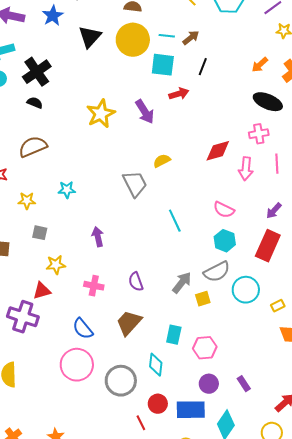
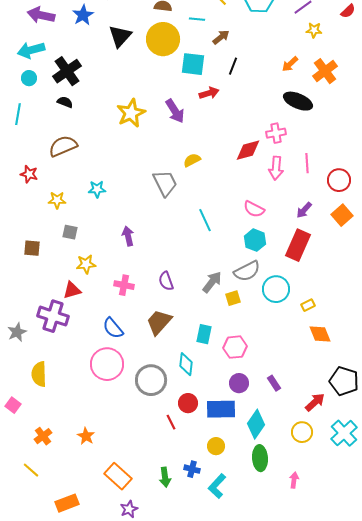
cyan line: (167, 36) -> (197, 19), moved
pink cross: (259, 134) -> (276, 133), moved

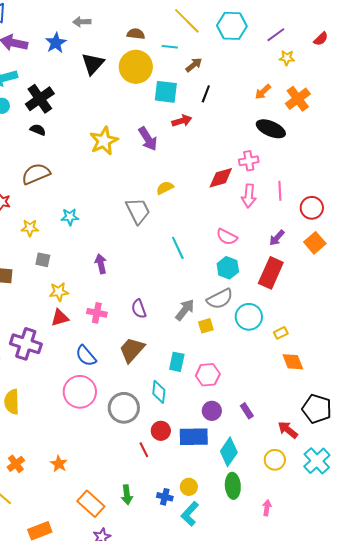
red triangle: (72, 290) -> (60, 318), moved
red arrow: (315, 402) -> (288, 430), turned -100
yellow circle: (216, 446) -> (189, 487), moved
green arrow: (165, 477) -> (127, 495), moved

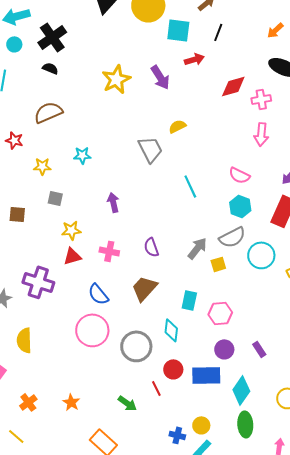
red diamond: (221, 178) -> (233, 86), moved
green arrow: (127, 495) -> (127, 403), moved, turned -48

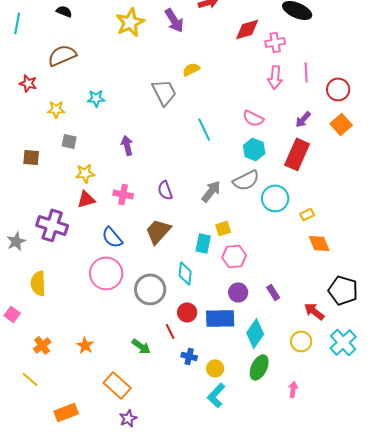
yellow square: (218, 264) -> (223, 228), moved
green ellipse: (245, 424) -> (259, 367), turned 30
blue cross: (177, 435) -> (189, 356), moved

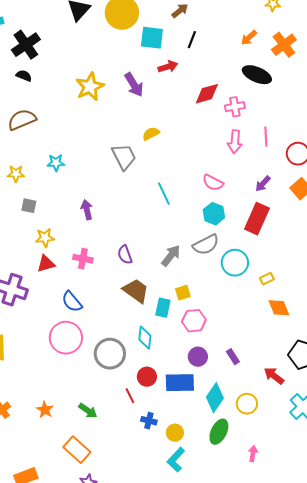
brown trapezoid: (158, 231) -> (136, 291), moved, turned 84
yellow circle: (301, 341) -> (247, 404), moved
green arrow: (141, 346) -> (88, 411), moved

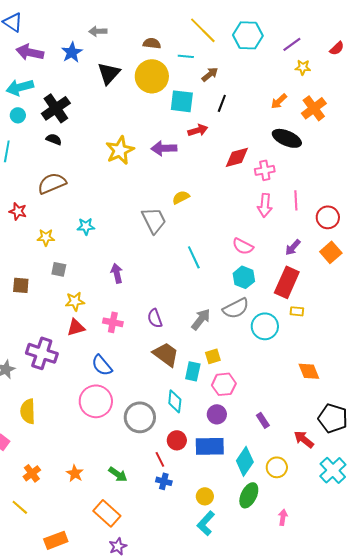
purple arrow: (134, 85) -> (164, 148), turned 120
yellow rectangle: (267, 279) -> (297, 311), moved, turned 32
purple circle: (198, 357) -> (217, 414), moved
blue cross: (149, 421) -> (164, 481), moved

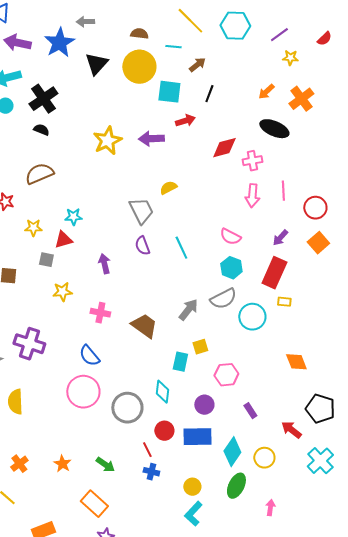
blue star: (72, 52) -> (59, 43), size x1.4
purple semicircle: (155, 318) -> (142, 246), moved
red triangle: (76, 327) -> (63, 240), moved
brown trapezoid: (166, 354) -> (144, 326), moved
pink hexagon: (224, 384) -> (226, 375), moved

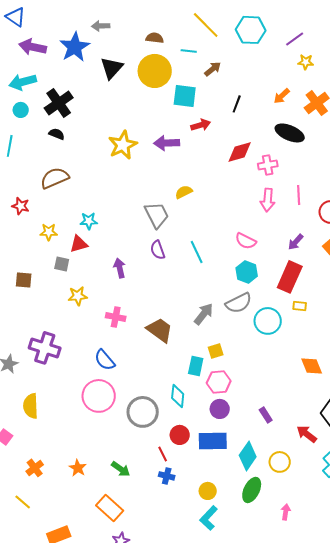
black line: (209, 94) -> (237, 104), moved
pink hexagon: (226, 375) -> (219, 382), moved

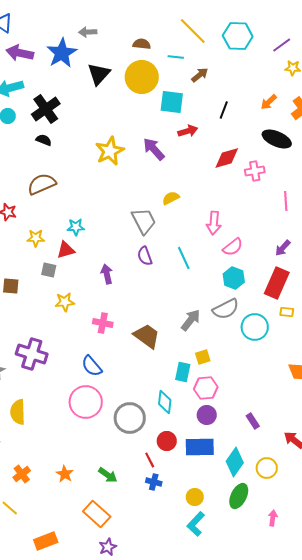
purple arrow: (167, 143) -> (154, 149), turned 50
pink arrow: (268, 200) -> (214, 223), moved
pink semicircle: (246, 241) -> (233, 247), turned -65

